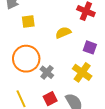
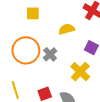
gray cross: (47, 72) -> (50, 54), moved

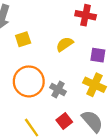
gray cross: (50, 54) -> (58, 90), moved

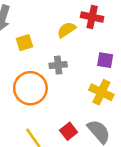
yellow semicircle: (65, 44) -> (66, 30), moved
gray cross: (58, 90) -> (58, 65), moved, turned -35

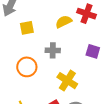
orange circle: (30, 88) -> (27, 67), size x0.7
yellow cross: (101, 92) -> (67, 81), moved

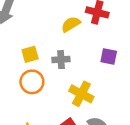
yellow square: (27, 28) -> (30, 54), moved

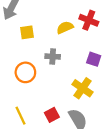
yellow square: (30, 54) -> (27, 32), moved
yellow cross: (81, 94) -> (83, 88), moved

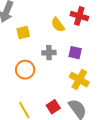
yellow semicircle: (65, 27) -> (58, 25), turned -98
purple square: (94, 59) -> (75, 53), moved

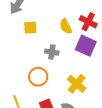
purple square: (75, 53) -> (86, 46), moved, size x1.5
orange circle: (25, 70) -> (38, 77), moved

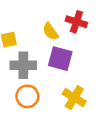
purple square: (86, 46) -> (60, 59), moved
gray cross: (52, 52) -> (23, 65), moved, size x1.5

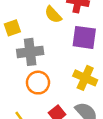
purple square: (60, 59) -> (84, 37), moved

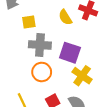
purple square: (84, 37) -> (70, 53), moved

